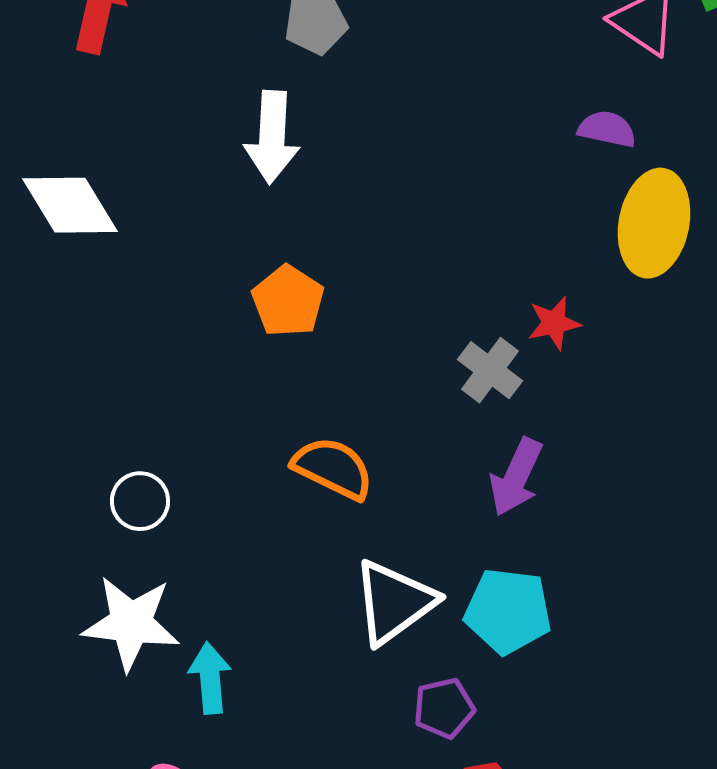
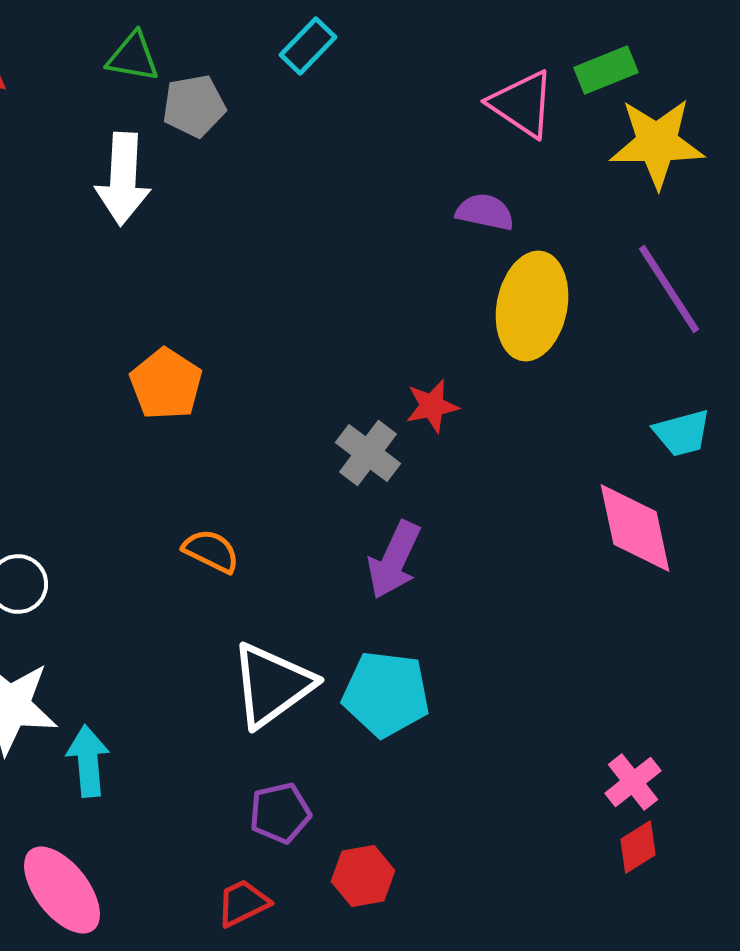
white arrow: (272, 137) -> (123, 179), moved
orange semicircle: (333, 468) -> (211, 551), size x0.7
purple pentagon: (444, 708) -> (280, 813), moved

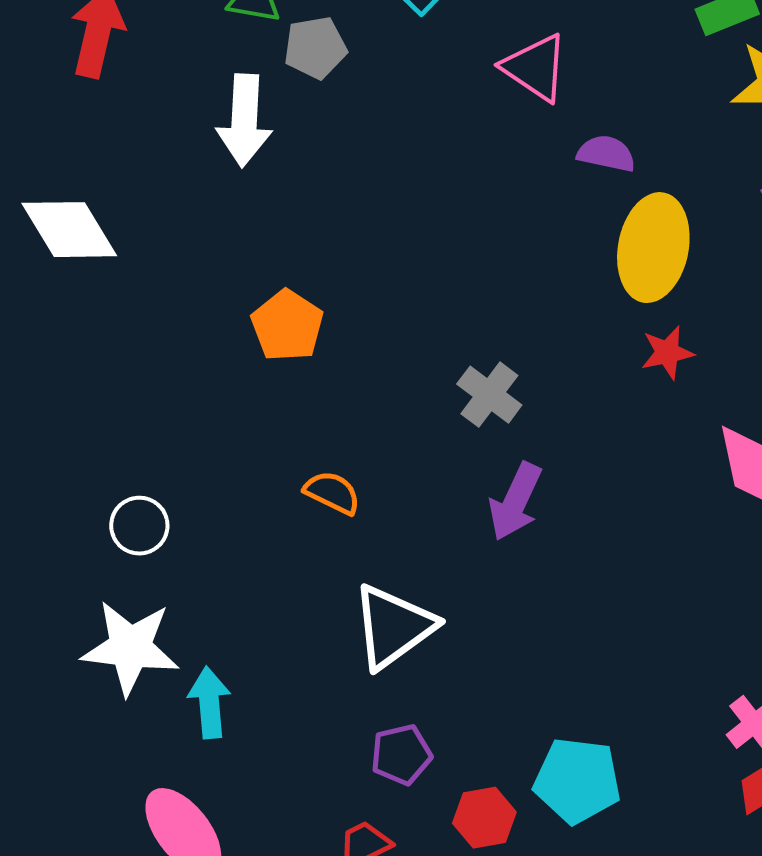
pink triangle: (522, 104) -> (535, 68), moved
red star: (432, 406) -> (667, 353), moved
cyan pentagon: (386, 694) -> (577, 781), moved

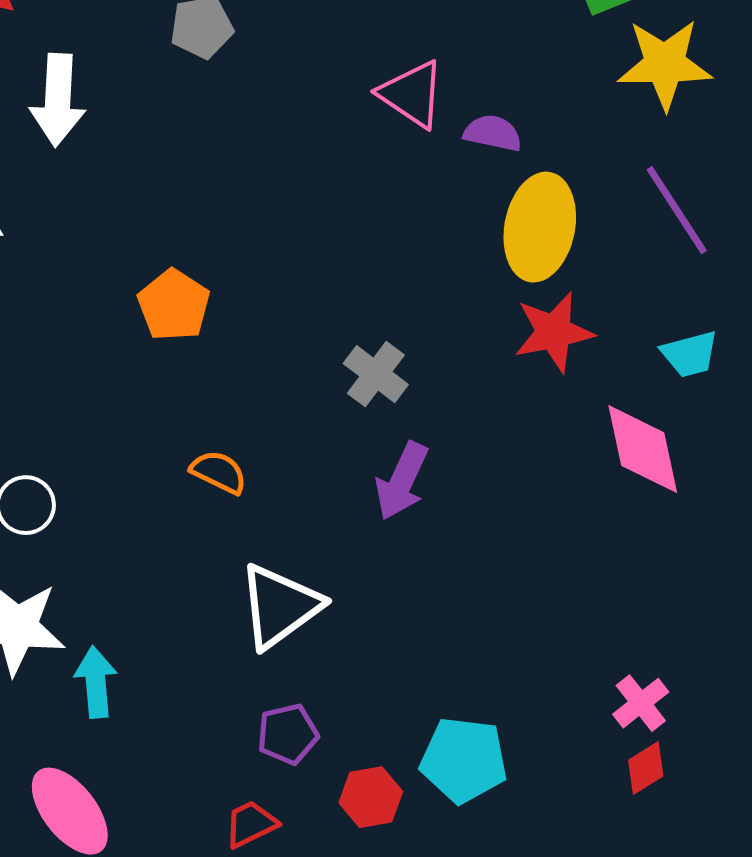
pink triangle: (535, 68) -> (412, 94), moved
white arrow: (244, 121) -> (58, 100), moved
red star: (667, 353) -> (554, 332), size x1.5

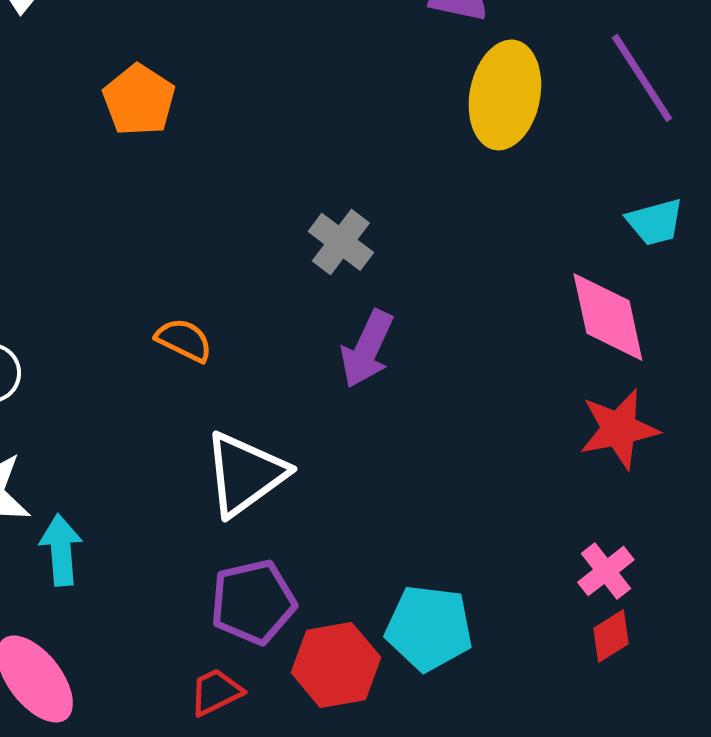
orange pentagon: (174, 305) -> (139, 100), moved
red star: (554, 332) -> (619, 429), moved
purple pentagon: (288, 734) -> (253, 602), size x1.4
red hexagon: (371, 797) -> (336, 665), size x1.4

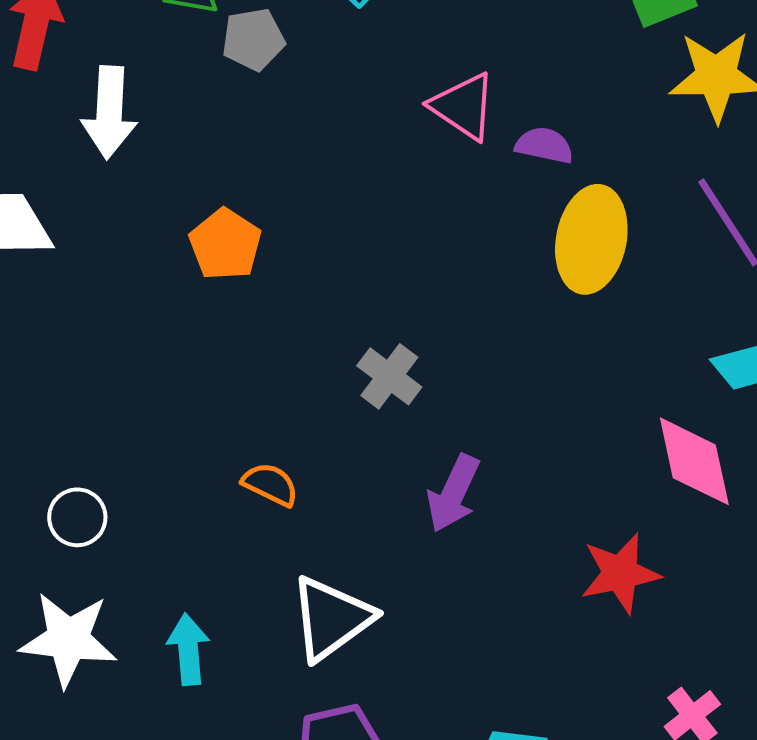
gray cross: (341, 242) -> (389, 376), moved
red star: (619, 429) -> (620, 573), moved
cyan arrow: (61, 550) -> (188, 649), moved

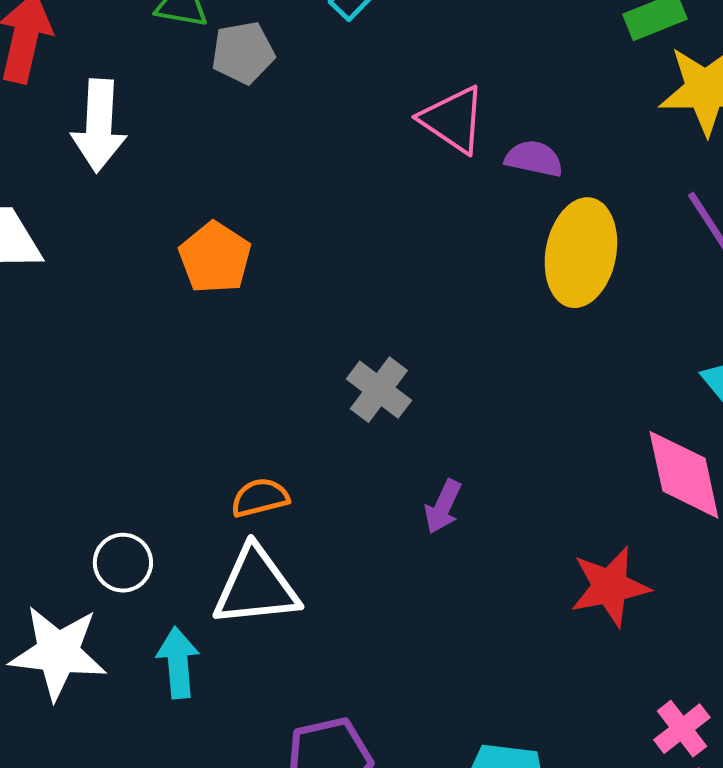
orange semicircle: (270, 484) -> (260, 498), turned -40
purple arrow: (453, 493) -> (443, 507), size x0.7
white circle: (77, 517) -> (123, 563), moved
white triangle: (331, 618) -> (256, 587), moved, turned 30

